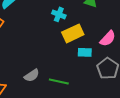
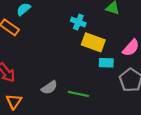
yellow rectangle: (73, 33) -> (93, 42), turned 45

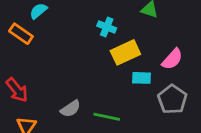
yellow rectangle: (93, 42) -> (125, 52), turned -45

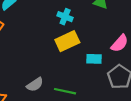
yellow rectangle: (125, 52) -> (67, 41), moved

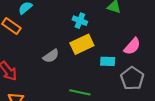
gray semicircle: (35, 85) -> (51, 56), moved

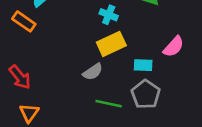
gray semicircle: (51, 56) -> (93, 72), moved
gray pentagon: (132, 78) -> (146, 94), moved

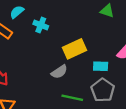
cyan cross: (109, 15) -> (41, 25), moved

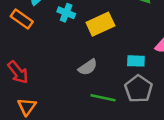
yellow rectangle: (74, 49) -> (100, 24), moved

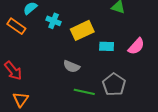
cyan rectangle: (136, 61) -> (107, 46), moved
gray semicircle: (88, 67) -> (72, 66), turned 56

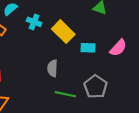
yellow rectangle: (82, 30) -> (63, 32), turned 70
gray semicircle: (72, 66) -> (52, 68), turned 70

